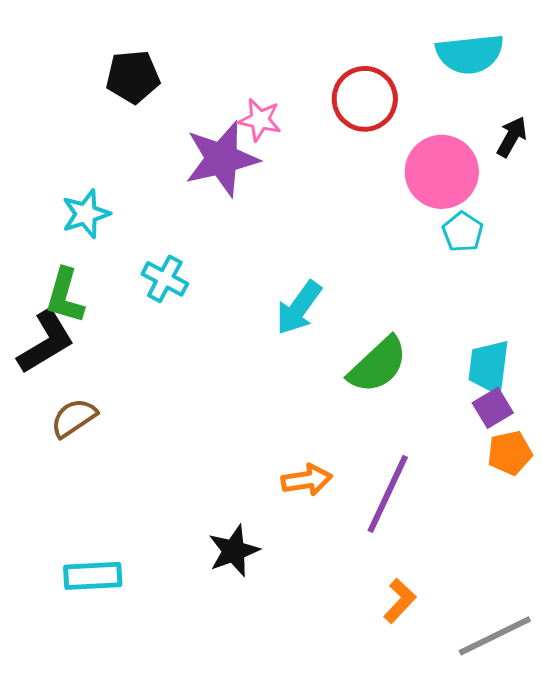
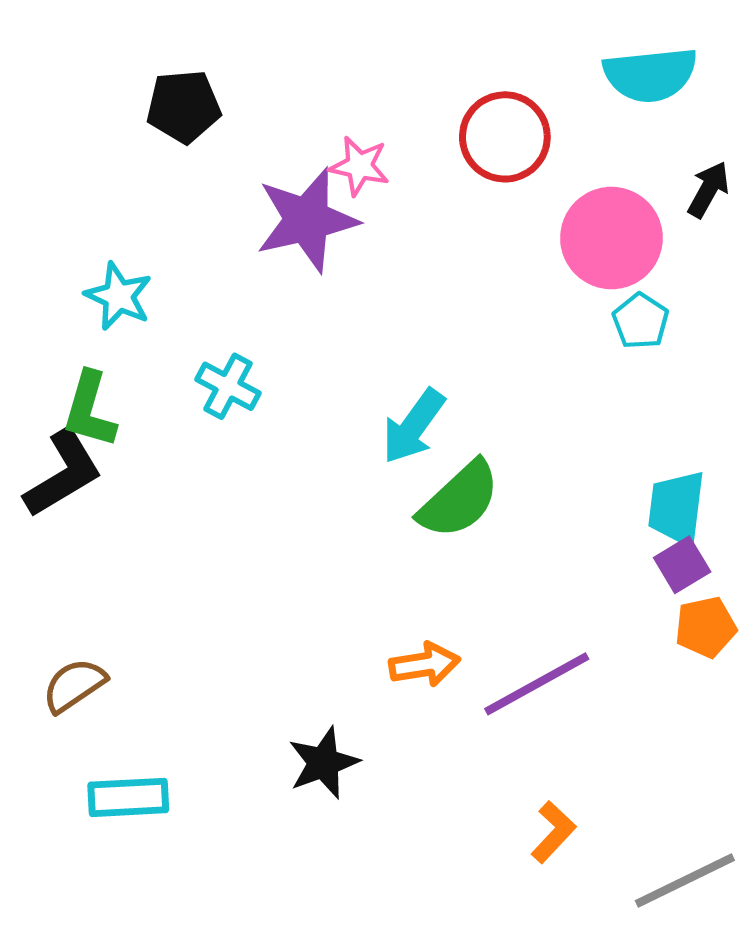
cyan star: (86, 214) -> (119, 296), turned -30
green semicircle: (378, 365) -> (459, 500), moved
brown semicircle: (74, 418) -> (74, 685), moved
purple line: (388, 494) -> (537, 684), turned 36

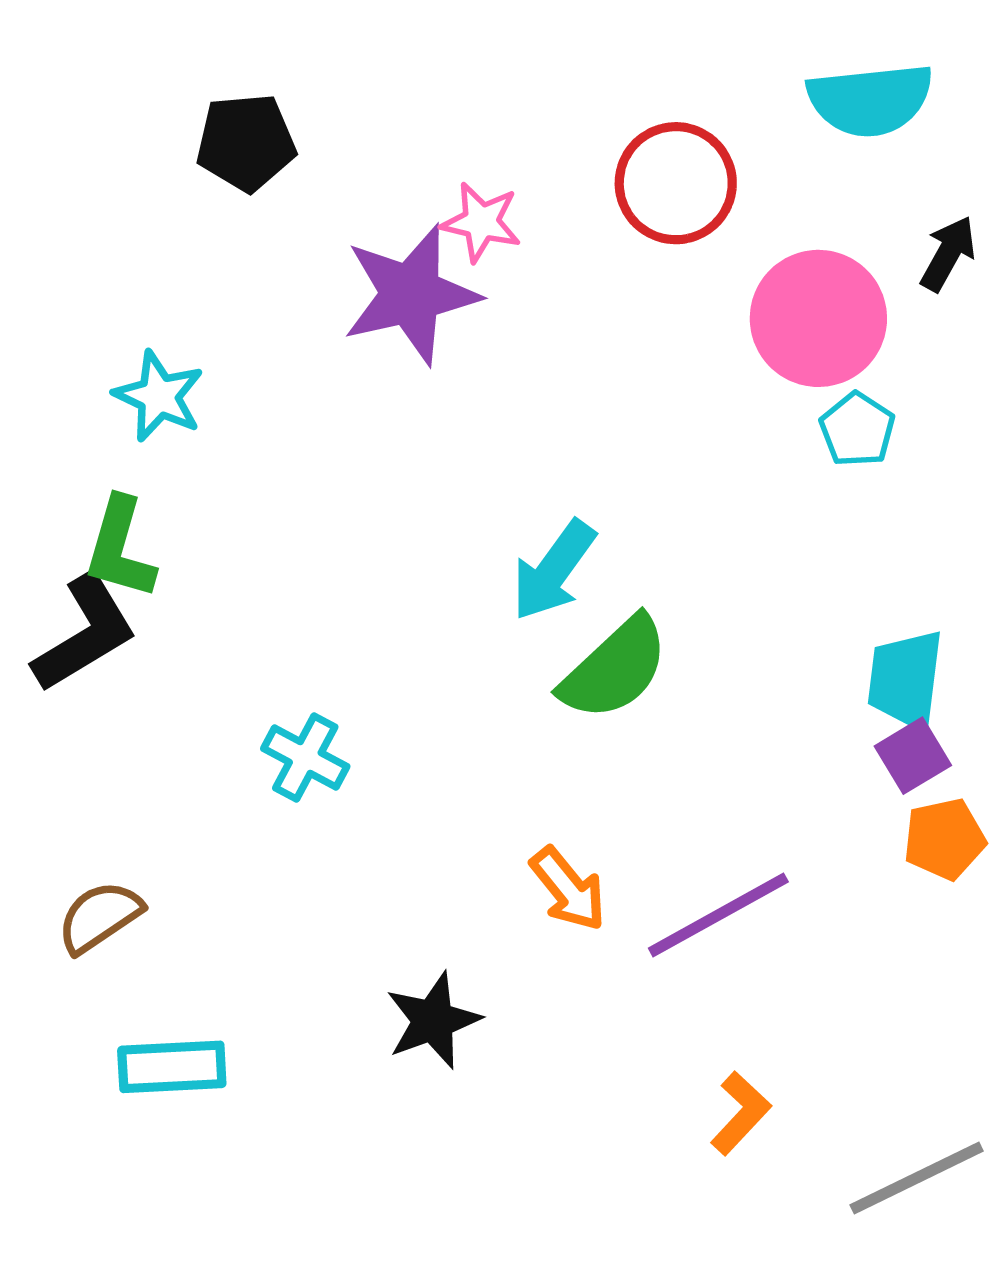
cyan cross: (228, 386) -> (305, 757), moved
orange arrow: (425, 664) -> (568, 889), turned 60

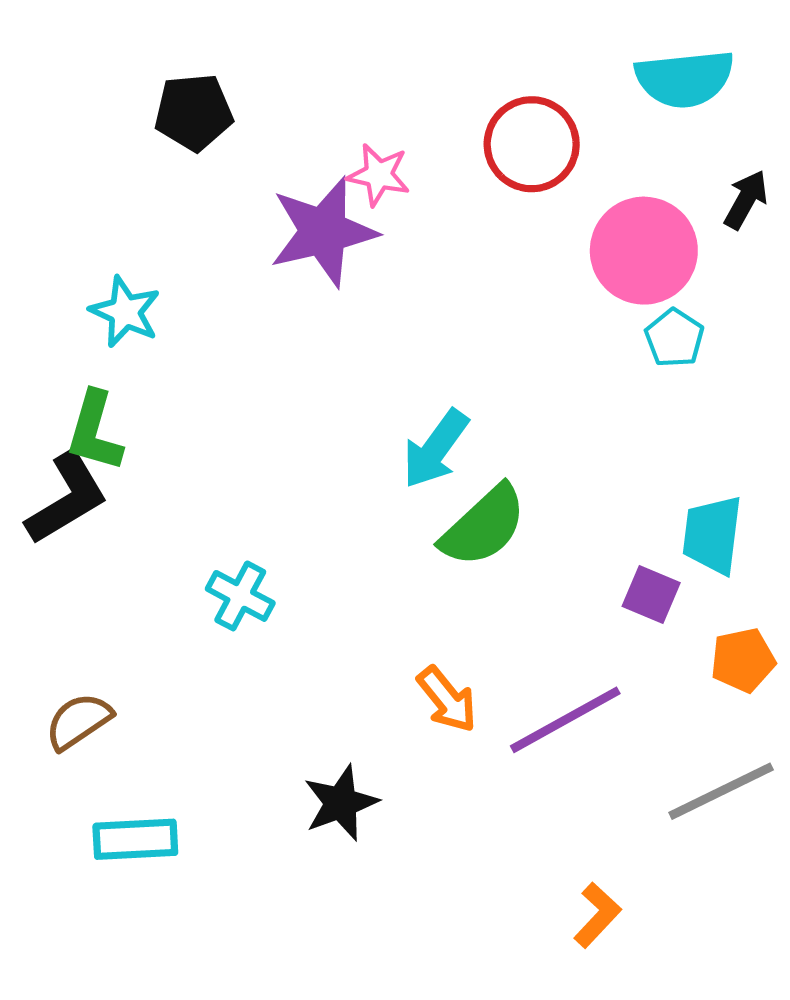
purple square: (913, 756) -> (651, 594), moved, turned -36
orange L-shape: (741, 1113) -> (597, 915), moved
gray line: (917, 1178) -> (721, 791), moved

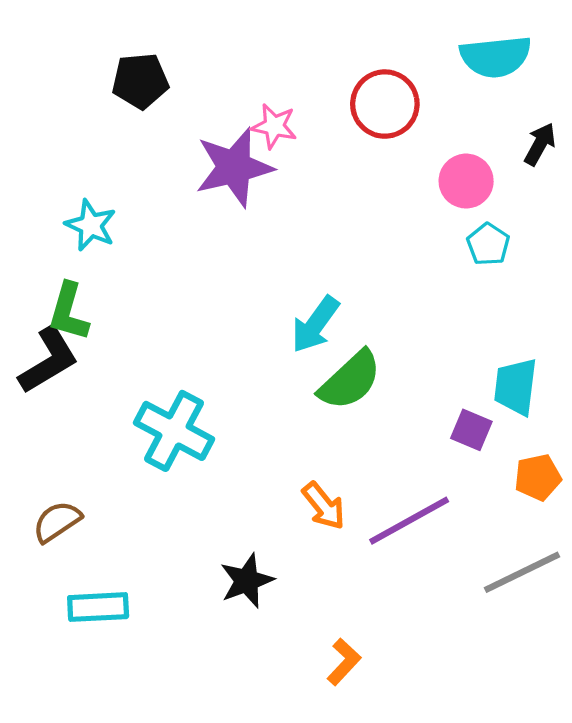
pink circle: (644, 251) -> (466, 181), size x0.7
cyan cross: (240, 596) -> (174, 431), size x1.6
orange L-shape: (597, 915) -> (344, 662), moved

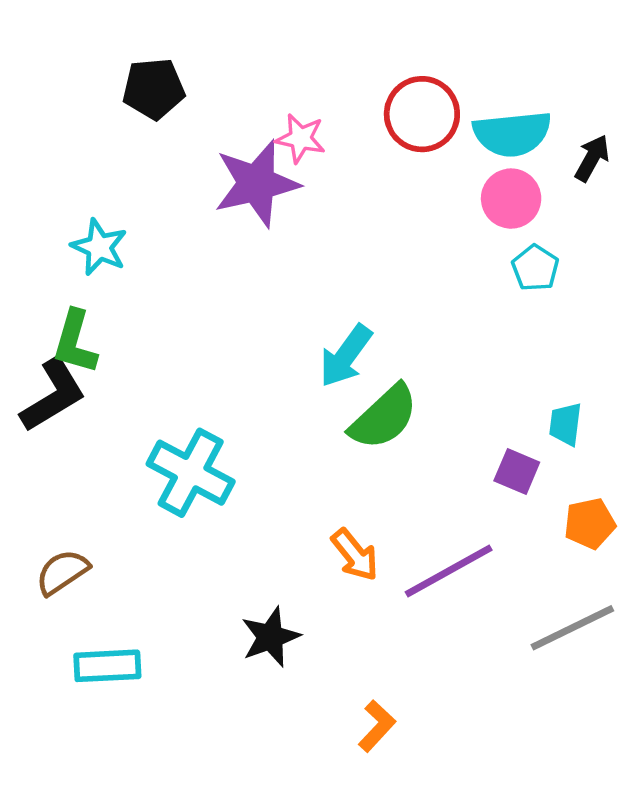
cyan semicircle: (496, 57) -> (512, 134), moved
cyan trapezoid: (516, 387) -> (565, 424), size x0.7

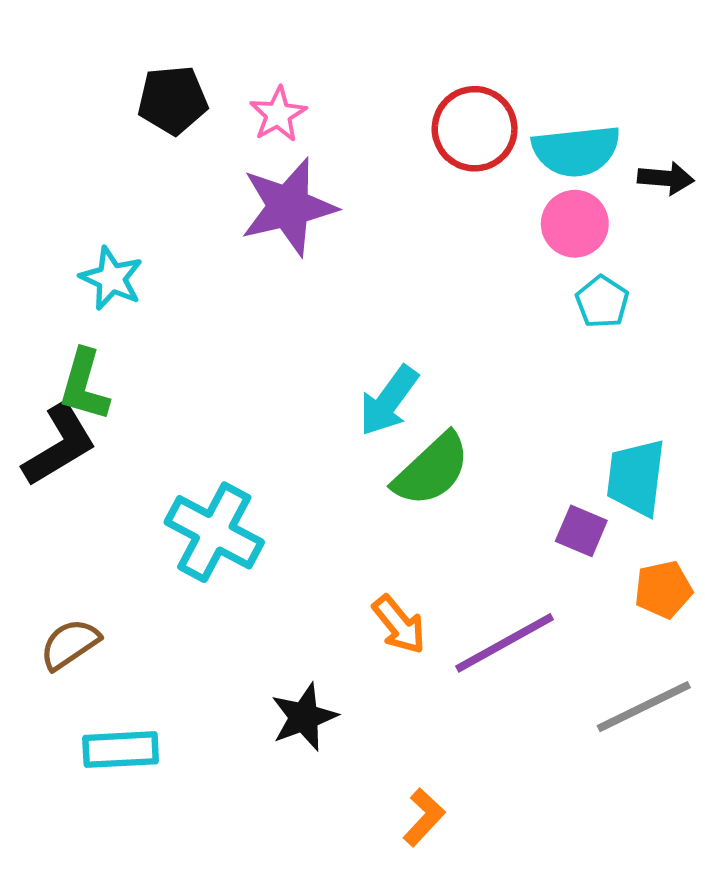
pink star: (301, 138) -> (278, 114), moved, turned 30
black arrow: (592, 158) -> (666, 178), turned 66
cyan trapezoid: (565, 424) -> (636, 478), size x1.6

